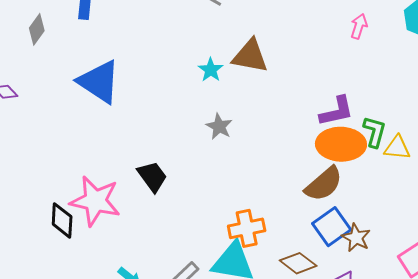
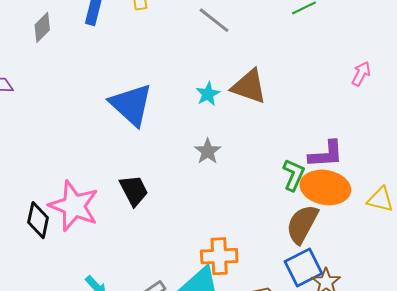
blue triangle: (99, 82) -> (131, 105), moved
green L-shape: (374, 132) -> (294, 175), moved
brown semicircle: (324, 184) -> (302, 224), turned 150

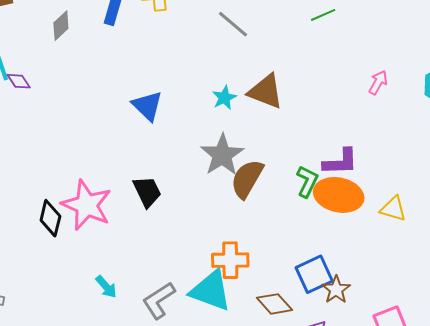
blue triangle: (131, 105) -> (147, 106), size x0.7
gray star: (208, 151) -> (222, 155), size x1.6
brown semicircle: (302, 224) -> (247, 179), moved

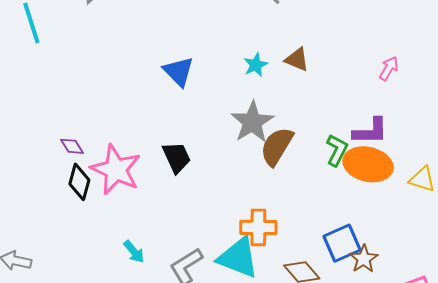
purple diamond: (19, 81) -> (72, 146), moved
pink arrow: (378, 82) -> (389, 68), moved
brown triangle: (266, 91) -> (297, 59), size x0.7

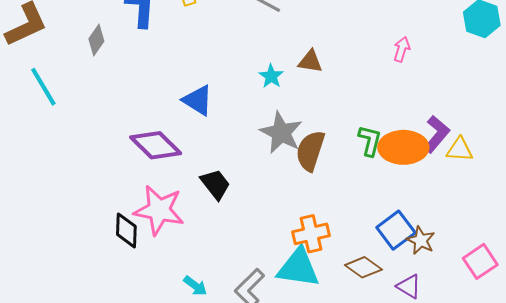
purple L-shape: (370, 131) -> (437, 134), moved, turned -36
purple diamond: (72, 146) -> (156, 145), moved, size x2.0

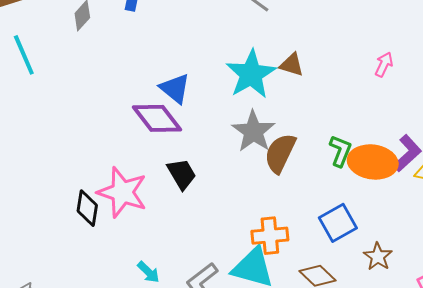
cyan star: (271, 76) -> (251, 74), size x2.0
purple diamond: (156, 145) -> (157, 118), moved
blue square: (396, 230) -> (338, 223), moved

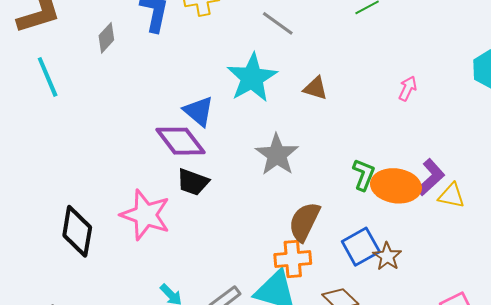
cyan star: (251, 74) -> (252, 78), moved
brown semicircle: (280, 153) -> (304, 222), moved
black trapezoid: (182, 174) -> (193, 182), moved, turned 140
black diamond: (87, 208) -> (77, 231), moved, size x1.4
brown star: (378, 256) -> (387, 256), moved

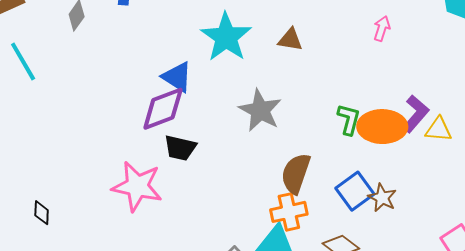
purple diamond: (181, 141) -> (163, 109), turned -66
black diamond: (77, 231) -> (42, 213), moved, size x0.5

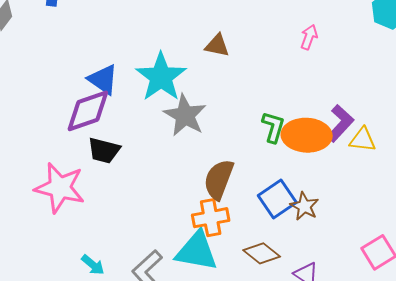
cyan star: (226, 37) -> (161, 77), moved

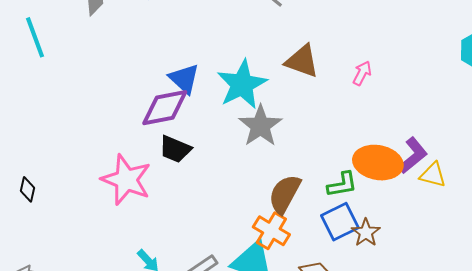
pink arrow: (309, 37) -> (362, 73), moved
brown triangle: (217, 45) -> (302, 61), size x1.4
green L-shape: (273, 127) -> (342, 185), moved, turned 56
orange cross: (211, 218) -> (271, 231), turned 33

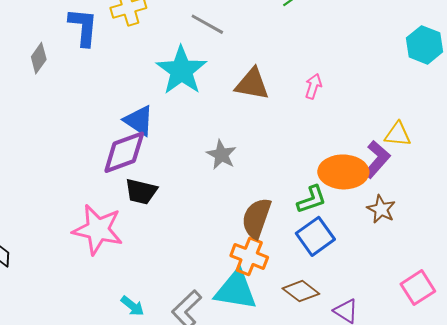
cyan star: (242, 84) -> (181, 70), moved
gray star: (260, 126) -> (221, 155), size x0.7
yellow triangle: (433, 175) -> (398, 134), moved
brown star: (366, 233) -> (381, 209), moved

